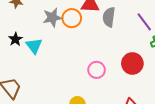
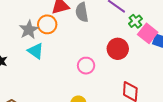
cyan triangle: (34, 46) -> (36, 51), moved

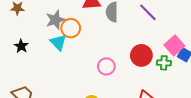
green cross: (135, 21) -> (164, 63), moved, turned 32
orange circle: (47, 24) -> (71, 28), moved

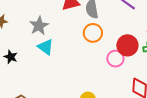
orange circle: (71, 28) -> (93, 33), moved
pink circle: (106, 66) -> (115, 59), moved

